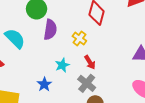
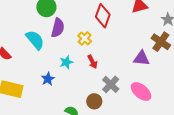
cyan semicircle: (15, 38) -> (35, 40), moved
gray cross: (87, 83) -> (111, 84), moved

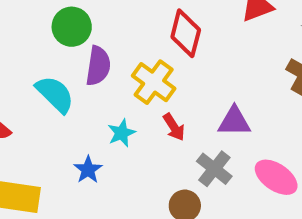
yellow cross: (85, 38) -> (154, 82), size x1.5
purple triangle: (141, 58) -> (234, 121), moved

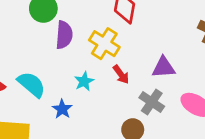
cyan semicircle: (55, 94) -> (31, 84), moved

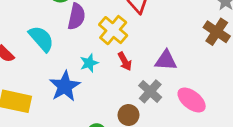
cyan semicircle: (31, 84) -> (41, 39), moved
blue star: (62, 109) -> (65, 86), size x1.6

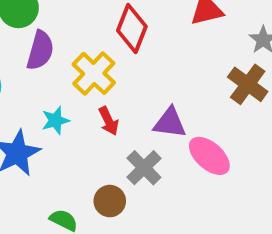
pink ellipse: (192, 100) -> (209, 156), moved

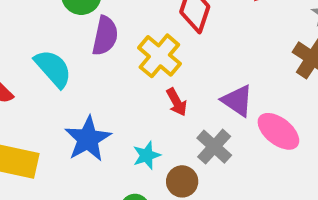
cyan star: (55, 120) -> (147, 155), moved
purple triangle: (170, 123) -> (237, 101), turned 30

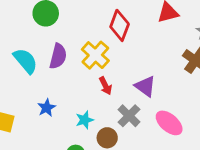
purple semicircle: (105, 36) -> (58, 56), moved
pink ellipse: (278, 131) -> (169, 123), moved
blue star: (88, 139) -> (47, 108), size x0.6

